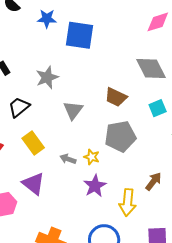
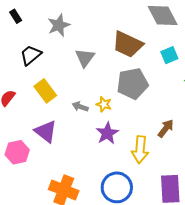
brown trapezoid: (116, 97) -> (128, 44), size x1.4

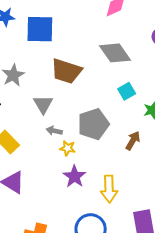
brown trapezoid: (128, 44) -> (66, 71), moved
gray arrow: (80, 107) -> (54, 131), moved
brown arrow: (166, 128) -> (133, 141), moved

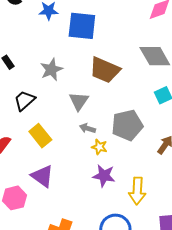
purple star: (74, 176) -> (104, 176), turned -30

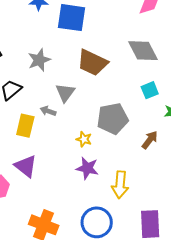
gray arrow: (88, 128) -> (48, 111), moved
yellow rectangle: (40, 136) -> (25, 126), turned 50

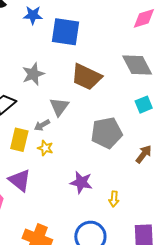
gray arrow: (48, 111) -> (42, 125), turned -49
yellow star: (84, 139) -> (45, 148), moved
yellow arrow: (120, 185) -> (114, 199), size x0.6

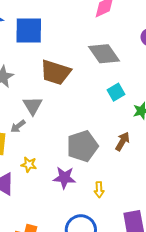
gray pentagon: (107, 133) -> (82, 146), moved
yellow star: (45, 148) -> (29, 165), moved

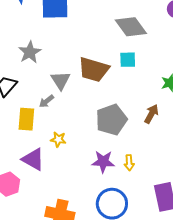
brown trapezoid: (56, 72) -> (94, 70), moved
cyan square: (116, 92) -> (128, 60), moved, turned 30
purple star: (64, 178) -> (103, 162), moved

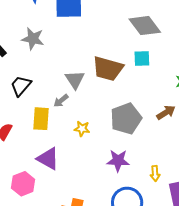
gray star: (30, 52) -> (33, 39), moved, turned -30
brown arrow: (151, 114) -> (166, 112), turned 30
yellow star: (58, 139) -> (82, 129), moved
yellow arrow: (129, 163) -> (155, 174), moved

